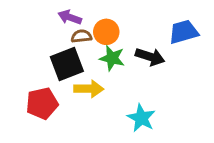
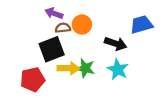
green star: (112, 58) -> (85, 68), moved
cyan star: (141, 118) -> (118, 69), moved

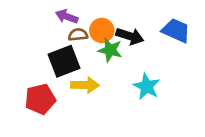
blue trapezoid: (141, 25) -> (176, 30), turned 40
black arrow: (116, 44) -> (130, 36), moved
green star: (85, 68) -> (110, 50), moved

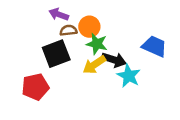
blue trapezoid: (176, 30) -> (154, 46), moved
black arrow: (130, 36) -> (114, 60), moved
yellow arrow: (85, 85) -> (94, 65), moved, turned 145

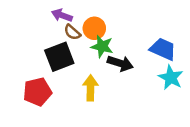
brown semicircle: (69, 30) -> (72, 32), turned -133
yellow arrow: (94, 65) -> (90, 88), moved, turned 125
cyan star: (129, 76) -> (171, 78), moved

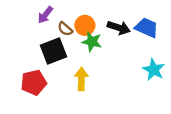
purple arrow: (62, 15) -> (45, 15), moved, turned -72
blue trapezoid: (163, 49) -> (147, 28), moved
black arrow: (120, 63) -> (119, 28), moved

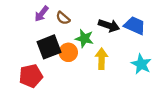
orange circle: (85, 25) -> (68, 52), moved
brown semicircle: (65, 29) -> (63, 18), moved
yellow arrow: (81, 79) -> (102, 59), moved

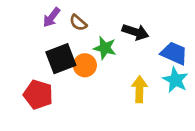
blue trapezoid: (135, 26) -> (174, 53), moved
yellow arrow: (102, 59) -> (139, 89), moved
red pentagon: (31, 76) -> (38, 95), turned 30

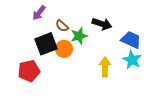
brown semicircle: (78, 23) -> (62, 26), moved
green star: (105, 48) -> (79, 36), turned -30
red pentagon: (38, 95) -> (29, 71), turned -30

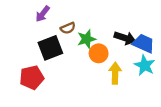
black arrow: (102, 24) -> (125, 38), moved
brown semicircle: (62, 26) -> (68, 28), turned -64
orange circle: (64, 49) -> (99, 53), moved

